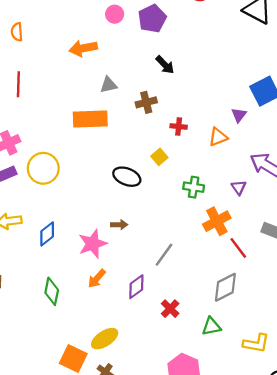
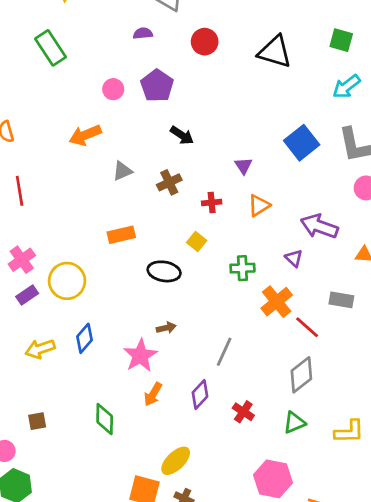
purple triangle: (239, 115) -> (243, 166), moved
orange rectangle: (90, 119) -> (121, 235), moved, size x0.7
blue diamond: (47, 234) -> (85, 338), moved

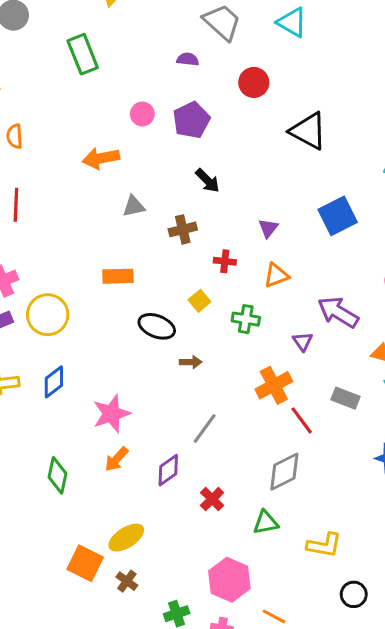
black triangle: (275, 52) -> (308, 131), moved
green cross: (242, 268) -> (246, 319), moved
brown arrow: (166, 328) -> (191, 362), moved

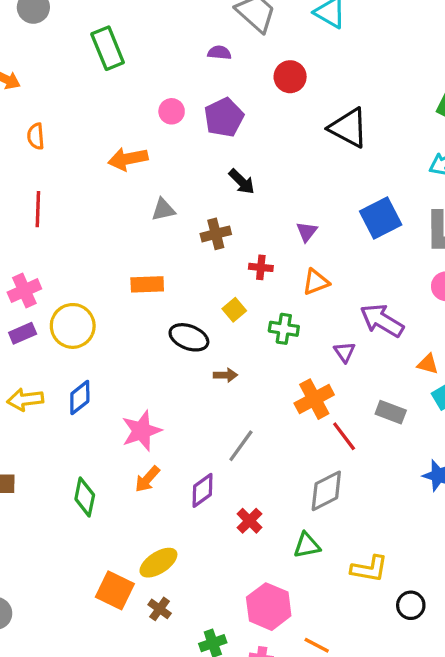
black circle: (354, 594) -> (411, 605), moved

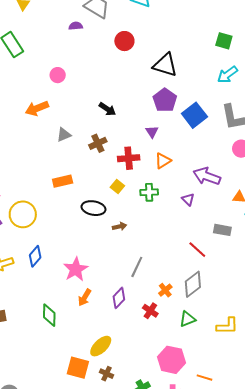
purple semicircle: (219, 53) -> (76, 26), moved
purple pentagon: (224, 117) -> (165, 100), moved
red cross: (261, 267) -> (129, 158), size x1.5
orange cross: (314, 399) -> (165, 290), moved, size x0.6

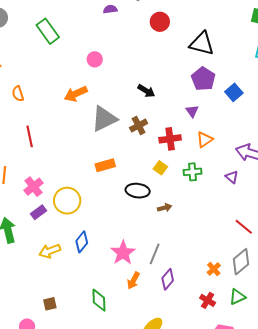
blue square: (194, 115) -> (234, 92), size x0.7
gray triangle: (64, 135) -> (104, 119), size x1.8
gray line: (137, 267) -> (155, 254), moved
red cross: (150, 311) -> (208, 300), moved

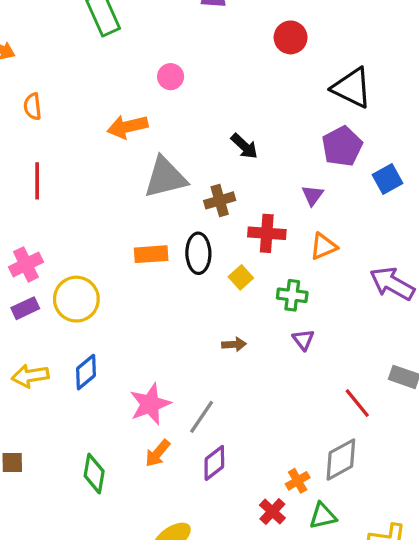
purple triangle: (232, 177) -> (303, 340), moved
black ellipse: (138, 191) -> (198, 253), moved, turned 70
orange cross: (214, 269) -> (298, 481), moved

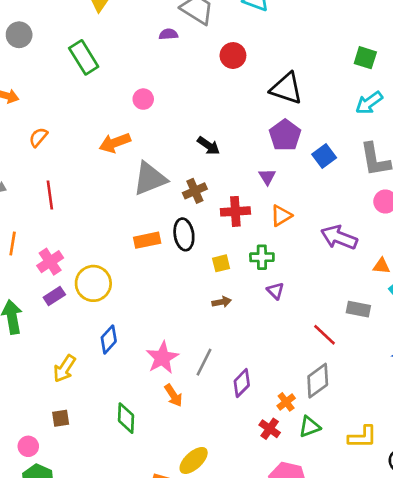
orange semicircle: (33, 106) -> (38, 137), turned 54
yellow square: (241, 277) -> (221, 263), moved, turned 36
yellow arrow: (30, 376) -> (64, 369), moved, turned -40
orange arrow: (158, 453) -> (173, 395), turned -65
purple diamond: (214, 463) -> (242, 383), moved

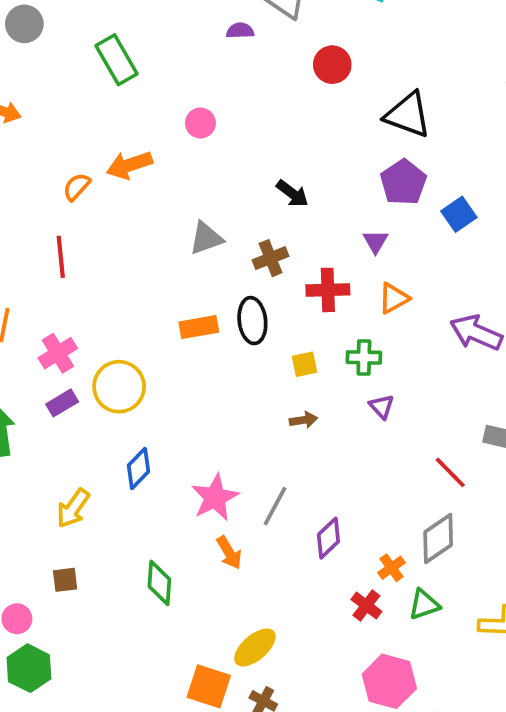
orange semicircle: (38, 137) -> (77, 187), moved
orange arrow: (115, 143) -> (129, 165), moved
gray triangle: (150, 179) -> (206, 238), size x0.7

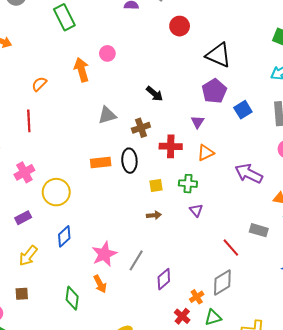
orange arrow: (129, 165) -> (82, 70), moved, turned 90
purple rectangle: (62, 403) -> (23, 218), moved
orange arrow: (229, 553) -> (100, 284), moved

